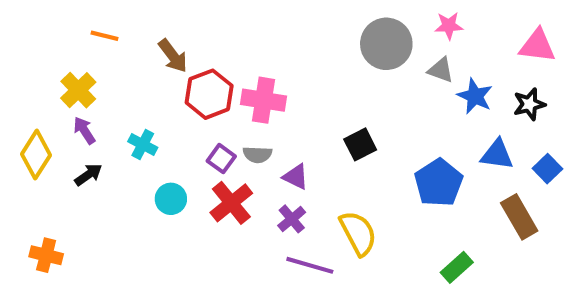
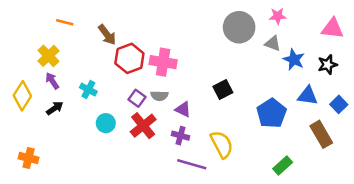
purple cross: (292, 219) -> (181, 136), turned -35

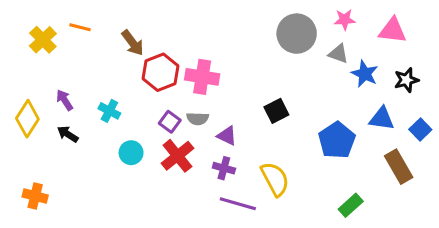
pink triangle: (333, 28) -> (393, 30), moved
yellow cross: (48, 56) -> (43, 40), moved
black arrow: (55, 108) -> (68, 134), turned -112

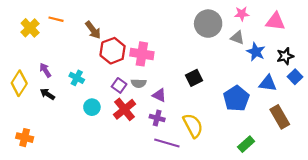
blue square: (420, 129) -> (295, 77), moved

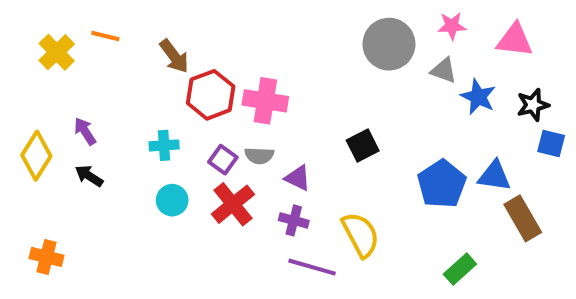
blue square: (295, 77) -> (551, 143), turned -32
cyan cross: (77, 78) -> (164, 145), moved, turned -32
blue triangle: (268, 83) -> (494, 176), moved

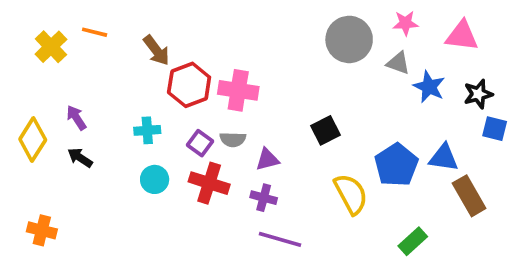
purple triangle: (298, 178) -> (267, 159), turned -40
red cross: (233, 204) -> (209, 183), turned -33
yellow semicircle: (361, 235) -> (351, 194), moved

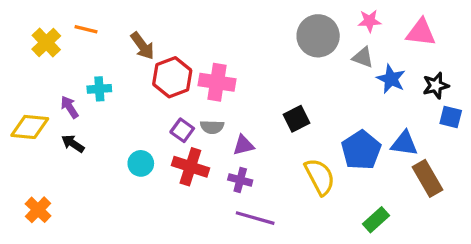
cyan cross: (147, 130) -> (99, 89), moved
yellow diamond: (33, 139) -> (30, 127), turned 63
orange cross: (42, 230) -> (38, 210), turned 30

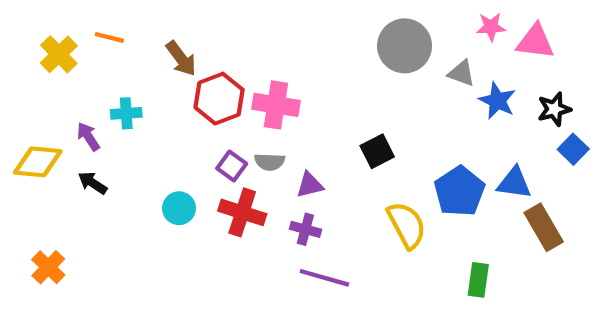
pink star: (369, 21) -> (491, 27), moved
blue square: (451, 117) -> (573, 149), turned 30
green rectangle: (376, 220) -> (478, 280), turned -40

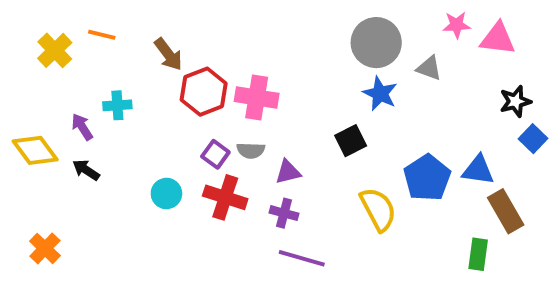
blue star: (497, 101) -> (380, 94), moved
yellow diamond: (38, 162) -> (35, 150), turned 48
green rectangle: (478, 280) -> (478, 254), moved

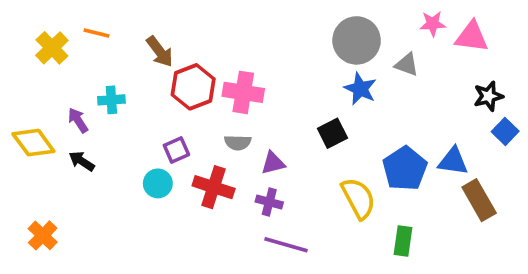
purple square: (215, 154) -> (176, 150), moved, turned 30
green rectangle: (478, 254) -> (403, 241), moved

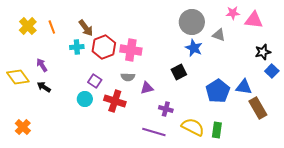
orange line: (97, 33) -> (52, 27), moved, turned 56
cyan cross: (111, 100) -> (77, 47), moved
purple square: (176, 150) -> (95, 81), turned -32
yellow semicircle: (358, 198) -> (193, 127), moved, turned -35
purple cross: (269, 202) -> (166, 109), moved

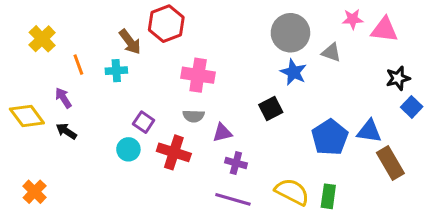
orange line: (52, 27) -> (78, 65), moved
red hexagon: (104, 47) -> (166, 24), moved
purple cross: (166, 109) -> (236, 163), moved

